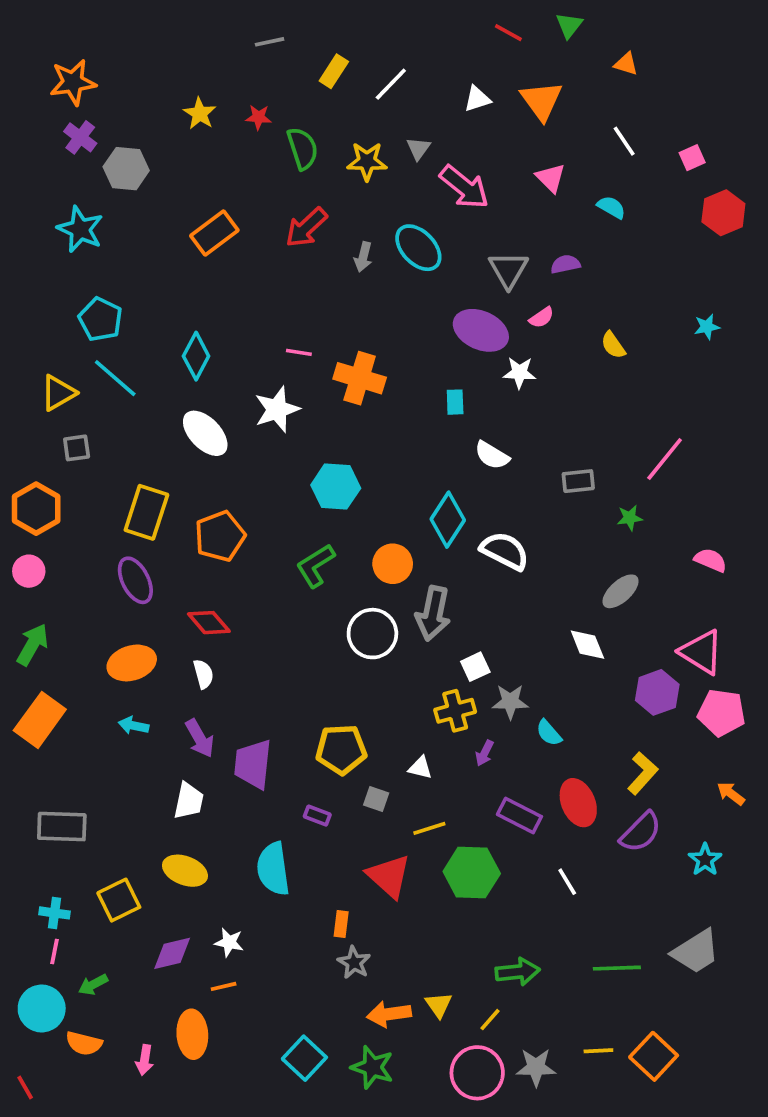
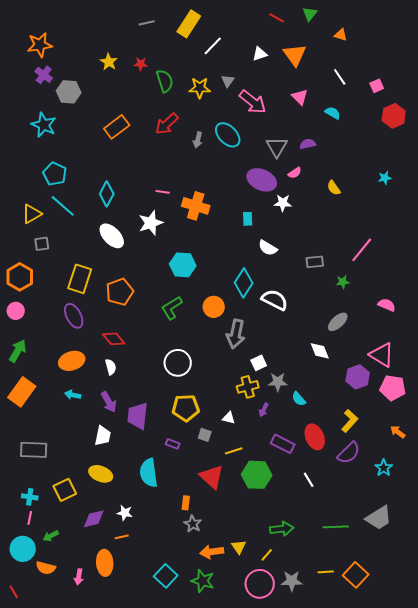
yellow rectangle: (334, 71) -> (189, 24), moved, size x1.5
white circle: (372, 634) -> (178, 363), moved

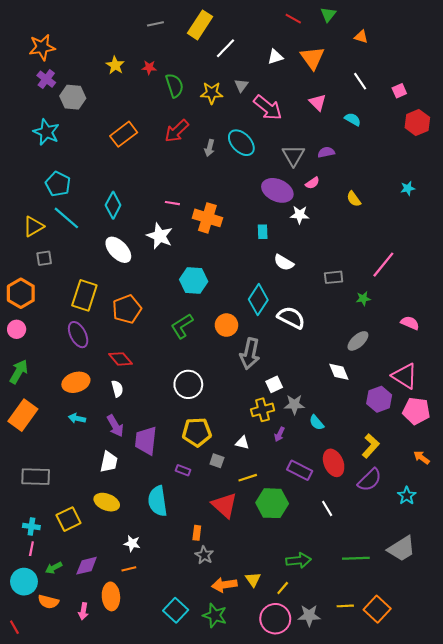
white star: (151, 223) -> (160, 236), turned -30
purple diamond: (94, 519) -> (87, 566), moved

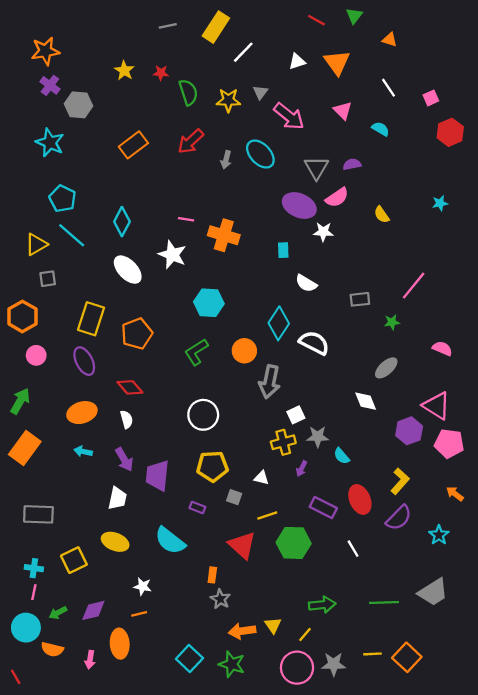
pink semicircle: (312, 183) -> (337, 197), size x1.5
pink circle: (17, 329) -> (36, 355), moved
cyan semicircle: (158, 501) -> (170, 541), turned -44

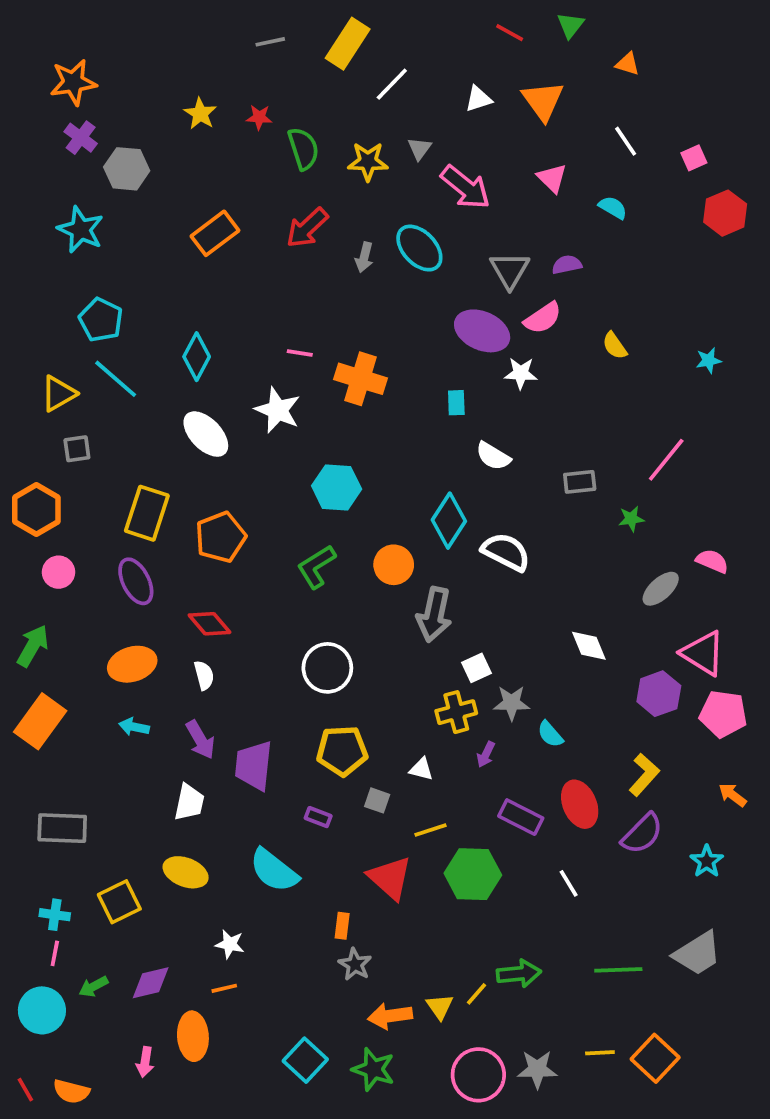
cyan star: (440, 203) -> (709, 360), moved
gray ellipse: (386, 368) -> (661, 589), moved
yellow line: (305, 634) -> (477, 994), moved
orange semicircle: (52, 649) -> (71, 1091), moved

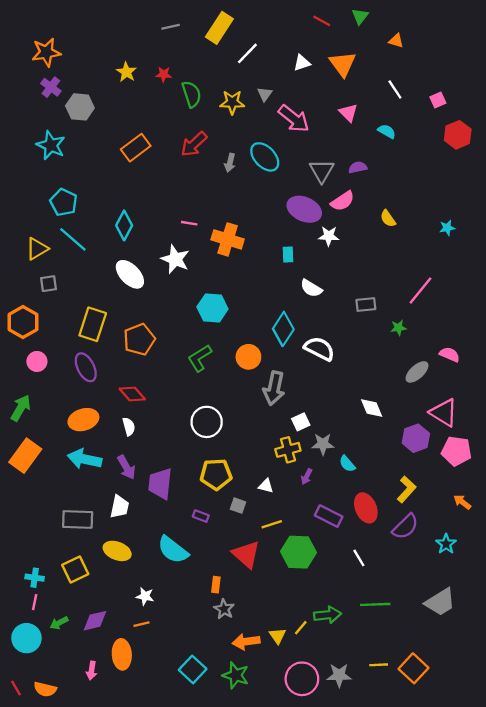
cyan arrow: (134, 727) -> (85, 459), size x1.8
gray rectangle: (62, 828) -> (78, 520), moved
green line: (618, 970) -> (375, 604), moved

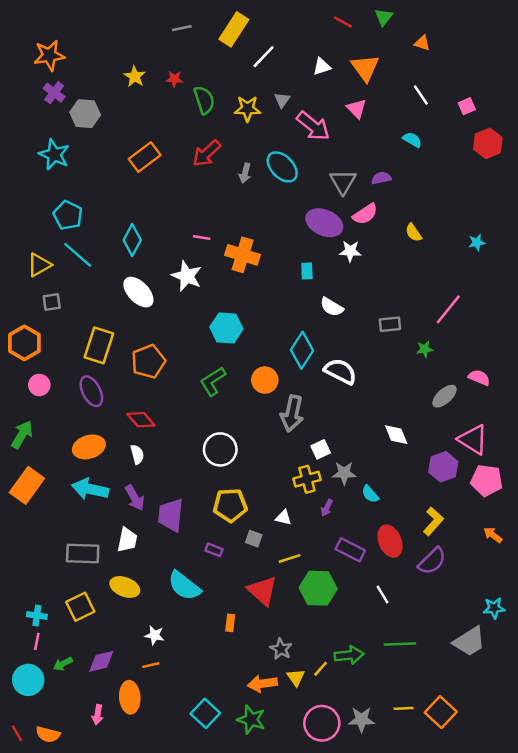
pink triangle: (348, 113) -> (357, 109), moved
cyan star: (446, 544) -> (494, 608), moved, turned 30
gray star: (224, 609) -> (281, 649), moved

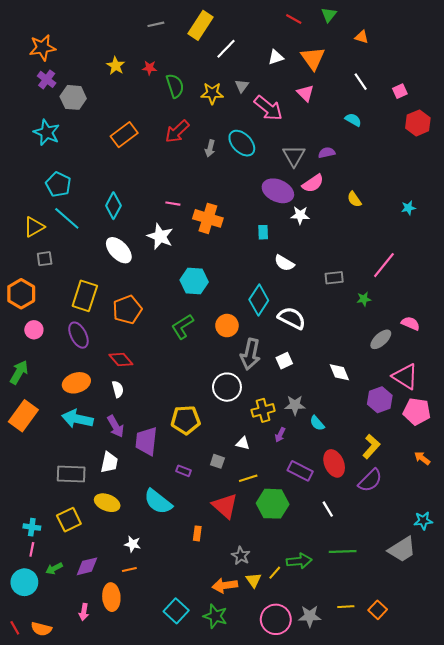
white circle: (220, 449) -> (227, 387), moved
white square: (321, 449) -> (284, 361), moved
yellow pentagon: (230, 505) -> (186, 420), moved
orange square: (441, 712) -> (378, 610), size x0.7

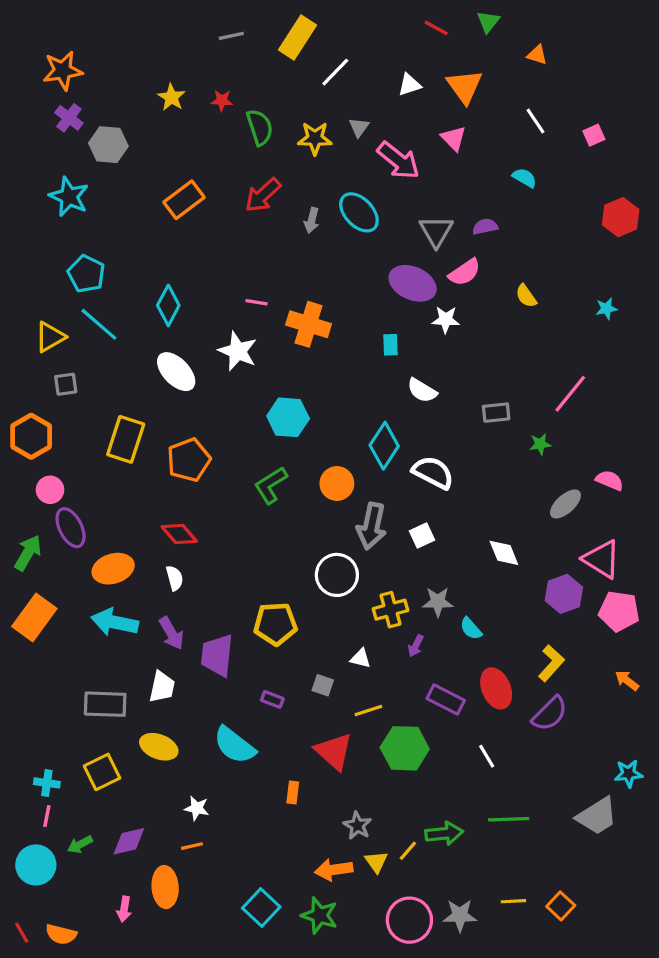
red hexagon: (418, 123) -> (621, 217), moved
purple ellipse: (78, 335) -> (71, 528), moved

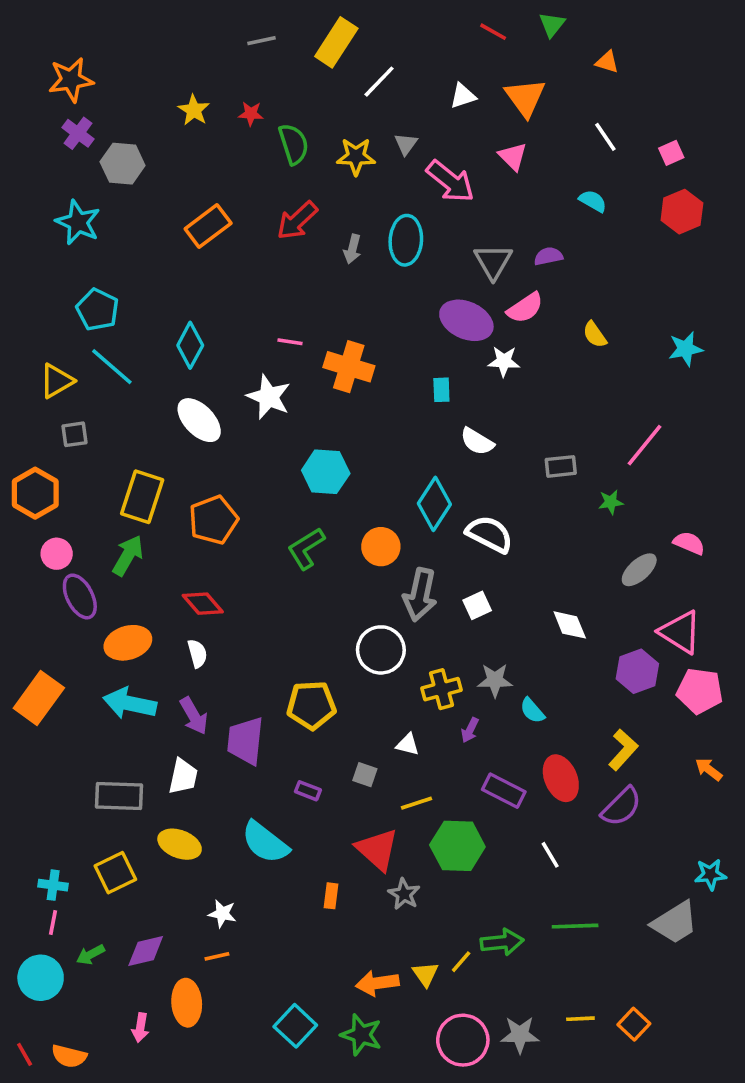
cyan ellipse: (359, 212) -> (406, 240), turned 48
red hexagon: (621, 217) -> (682, 212), moved
cyan star: (606, 309) -> (686, 349), size x1.4
green arrow: (28, 553) -> (128, 556), moved
gray star: (357, 826) -> (404, 894), moved

